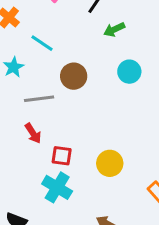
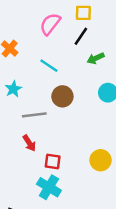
cyan line: (42, 43) -> (49, 66), moved
yellow circle: (110, 163) -> (101, 160), moved

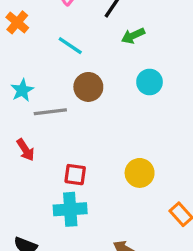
cyan star: (13, 89) -> (22, 90), moved
red arrow: (29, 143) -> (26, 150), moved
cyan cross: (49, 187) -> (70, 209), turned -35

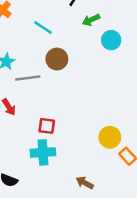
cyan circle: (150, 82) -> (111, 40), moved
yellow circle: (140, 173) -> (110, 137), moved

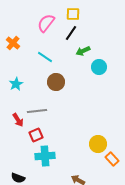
gray line: (28, 78) -> (37, 111), moved
red square: (47, 126) -> (36, 135), moved, turned -32

